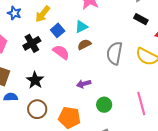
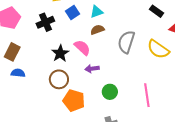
pink semicircle: (61, 52) -> (82, 48), moved
black star: (35, 80) -> (60, 53), moved
brown circle: (37, 109) -> (59, 79), moved

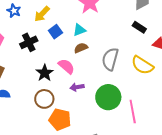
green circle: (110, 92) -> (108, 97), moved, size x1.6

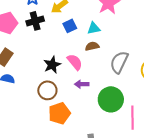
black cross: (29, 42) -> (35, 21), moved
orange pentagon: (60, 120) -> (59, 113), turned 30

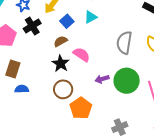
brown semicircle: (92, 46) -> (61, 41), moved
purple arrow: (82, 84) -> (102, 79), moved

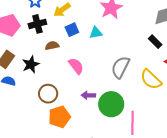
brown semicircle: (61, 41) -> (52, 46), moved
black star: (61, 63) -> (31, 64), moved

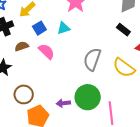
pink semicircle: (76, 66) -> (46, 51), moved
purple arrow: (88, 95) -> (63, 103), moved

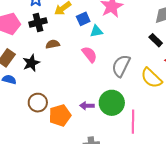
blue square: (39, 28) -> (83, 19), moved
pink semicircle: (46, 51) -> (89, 54), moved
brown circle: (24, 94) -> (38, 103), moved

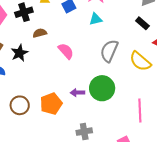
cyan triangle: (96, 31) -> (96, 19), moved
pink semicircle: (89, 54) -> (66, 51), moved
brown circle: (38, 103) -> (20, 105), moved
pink line: (133, 122) -> (140, 111), moved

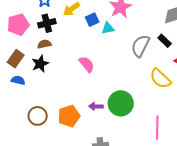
cyan triangle: (96, 19) -> (108, 28), moved
brown semicircle: (40, 33) -> (44, 44), moved
gray semicircle: (109, 51) -> (140, 46), moved

